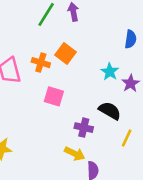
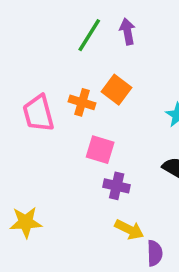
purple cross: (84, 128) -> (117, 186), moved

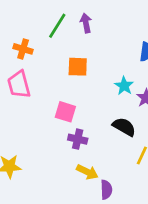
orange square: (117, 90) -> (78, 67), turned -35
orange cross: (82, 102) -> (23, 49), moved

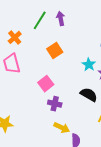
orange cross: (23, 49) -> (15, 37), turned 32
orange square: (78, 67) -> (55, 51), turned -35
pink square: (65, 112) -> (46, 84), turned 35

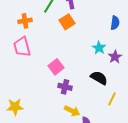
orange cross: (15, 37) -> (25, 21), turned 32
orange square: (55, 51) -> (67, 22), moved

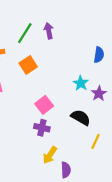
orange square: (67, 22) -> (28, 65), moved
pink square: (56, 67) -> (44, 105), moved
yellow arrow: (72, 111) -> (50, 155), turned 98

